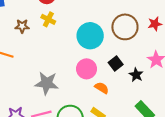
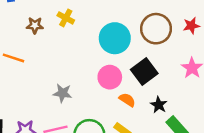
black square: (116, 63) -> (144, 71), size x1.5
black star: (136, 75) -> (159, 105), moved
gray star: (47, 83) -> (62, 93), size x0.7

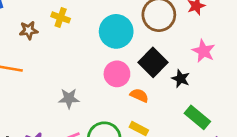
black star: (159, 105) -> (181, 79), moved

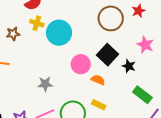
cyan circle: (116, 31) -> (59, 33), moved

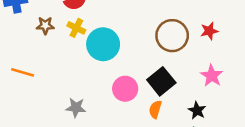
brown star: (13, 34) -> (45, 25), moved
black star: (129, 66) -> (197, 110), moved
orange semicircle: (98, 80) -> (155, 109), moved, turned -104

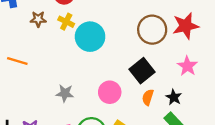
red star: (209, 31) -> (186, 26), size x1.6
pink circle: (125, 89) -> (110, 92), moved
orange semicircle: (155, 109) -> (148, 97), moved

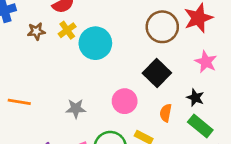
yellow cross: (66, 22) -> (67, 30), turned 35
orange line: (17, 61) -> (19, 102), moved
orange semicircle: (148, 97) -> (166, 113), moved

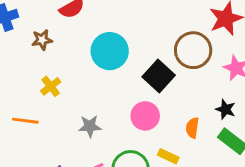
brown circle: (162, 27) -> (193, 50), moved
yellow cross: (67, 30) -> (51, 86), moved
black square: (157, 73) -> (159, 76), moved

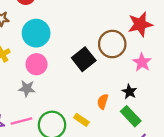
cyan circle: (110, 51) -> (36, 33), moved
pink circle: (145, 116) -> (37, 64), moved

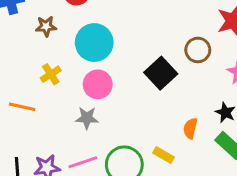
brown circle: (112, 44) -> (198, 50), size x0.7

